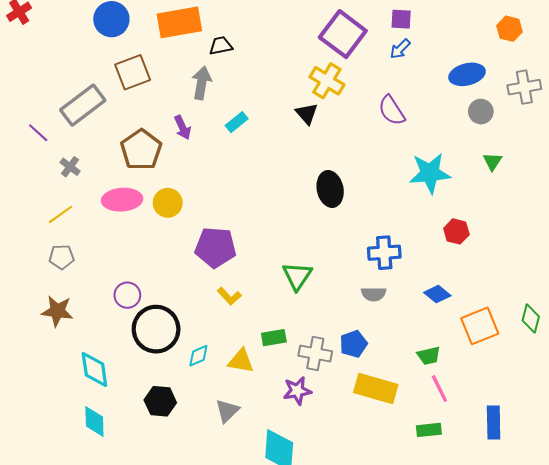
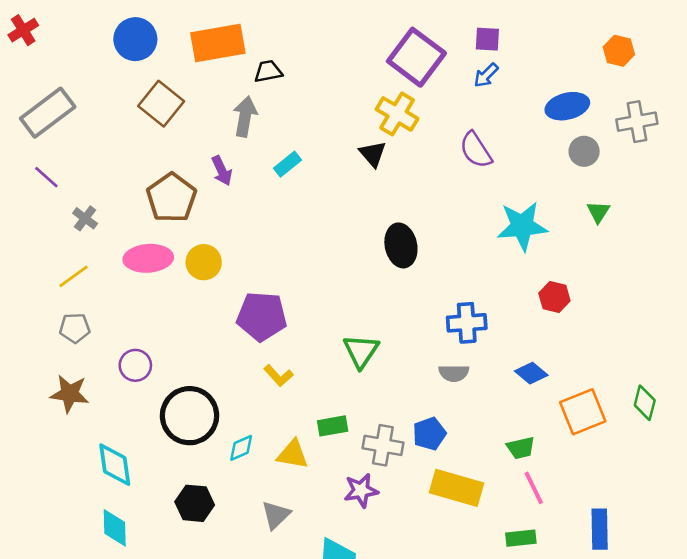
brown square: (133, 72) -> (161, 104), turned -30
gray rectangle: (83, 105) -> (48, 113), moved
purple circle: (127, 295) -> (135, 365), moved

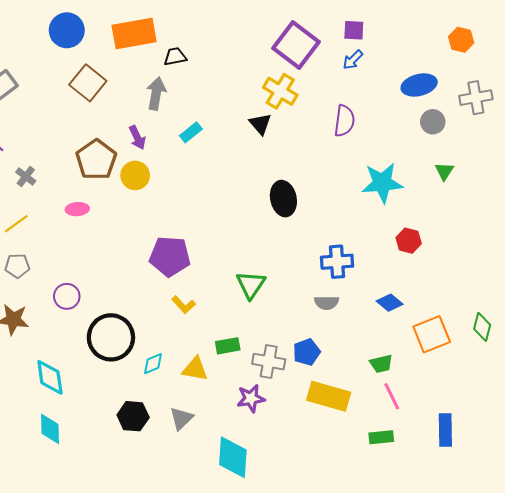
purple semicircle: (476, 150) -> (344, 121), turned -140
pink ellipse: (148, 258) -> (77, 209), size x0.6
yellow circle: (204, 262) -> (135, 175), moved
black hexagon: (195, 503) -> (133, 416), moved

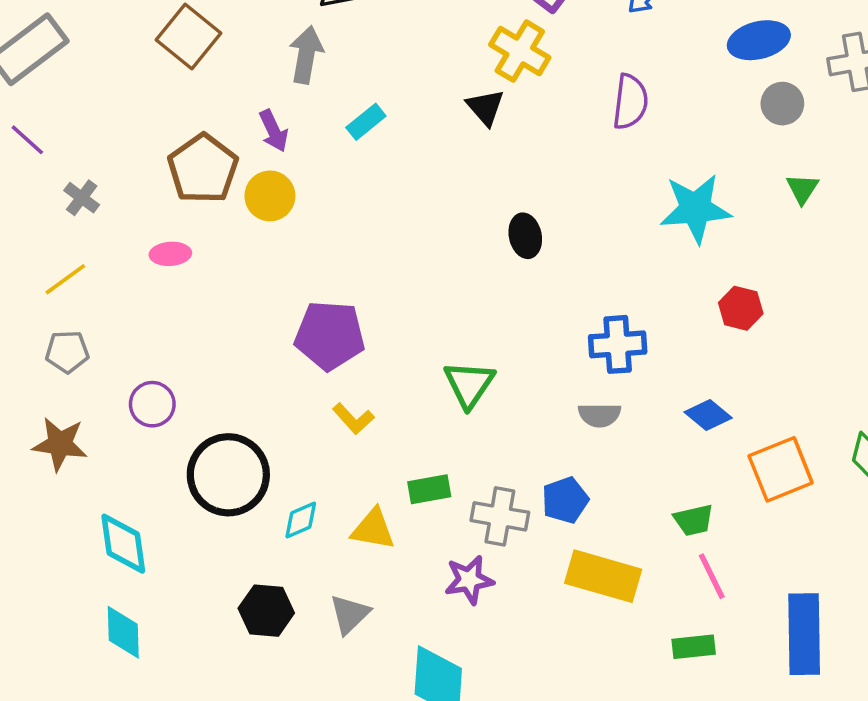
black ellipse: (283, 199) -> (525, 236), size x0.7
blue rectangle: (445, 430) -> (804, 634), size x1.4

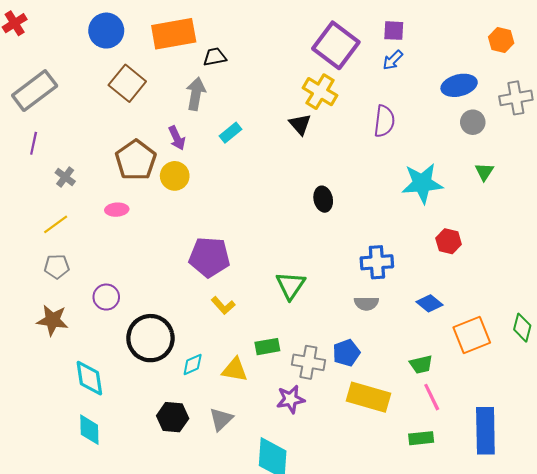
purple line: (27, 140) -> (34, 143), turned 60

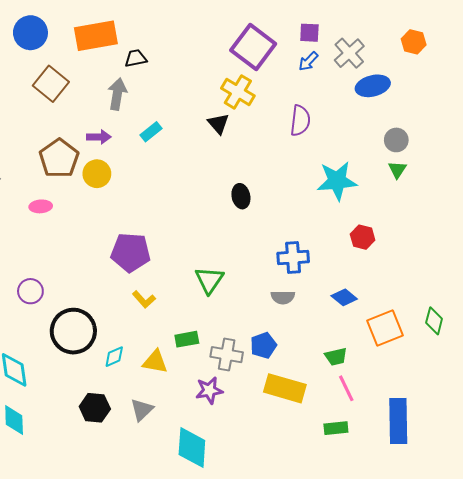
gray cross: (516, 98) -> (349, 53), moved, turned -32
gray circle: (473, 122) -> (396, 140), moved
purple arrow: (177, 138) -> (99, 137), turned -65

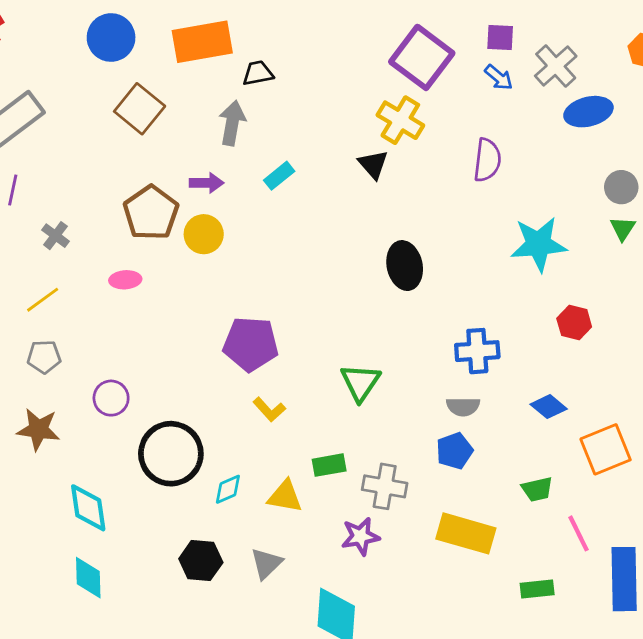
blue arrow: (308, 61) -> (499, 77), turned -95
black ellipse: (241, 196) -> (405, 266), size x1.4
blue pentagon: (263, 345) -> (454, 451), moved
pink line: (346, 388) -> (578, 533), moved

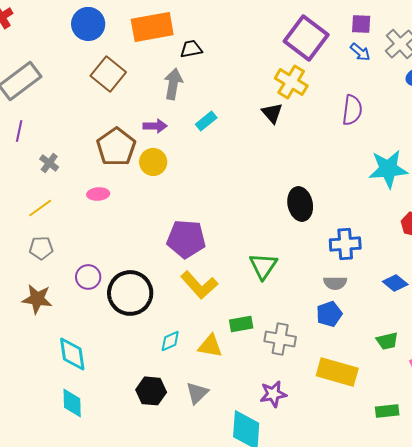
black ellipse: (405, 266) -> (300, 204), moved
yellow L-shape: (269, 409) -> (199, 285), size x1.6
black circle: (171, 454) -> (130, 293), moved
purple star: (360, 536) -> (273, 394), moved

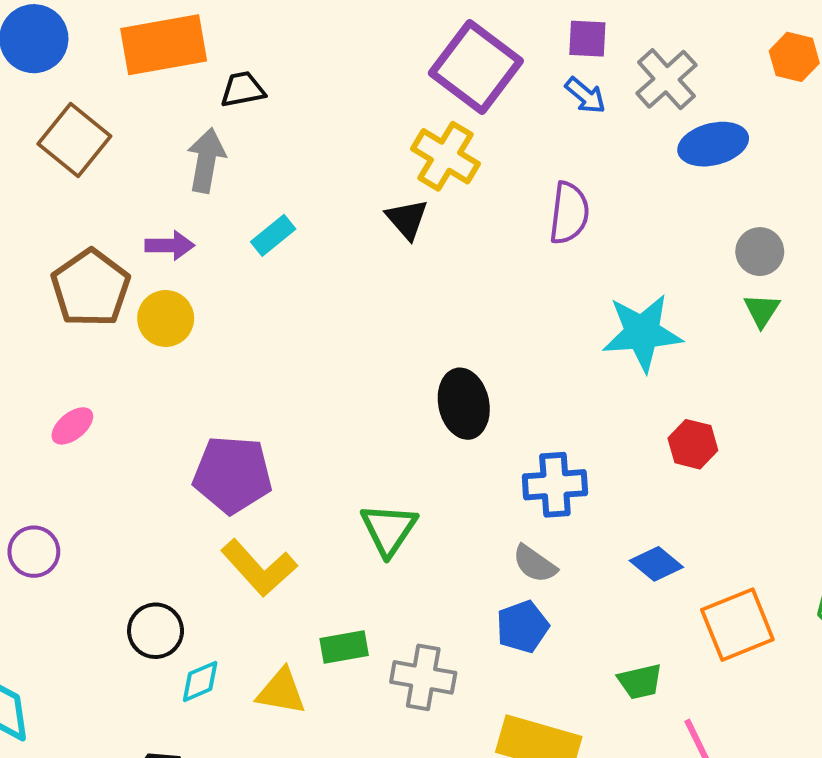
pink ellipse: (98, 194) -> (72, 426), moved, turned -35
gray semicircle: (335, 283) -> (535, 564), turned 35
black circle: (130, 293) -> (156, 631), moved, size x0.6

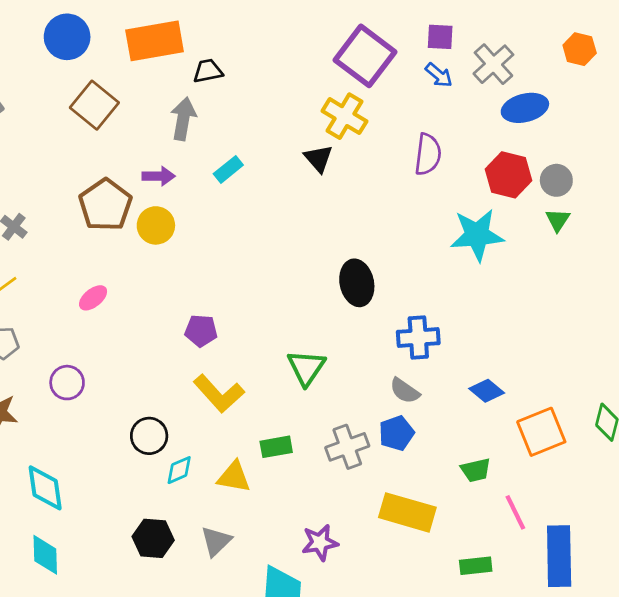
red hexagon: (693, 444) -> (509, 175), moved, size x1.4
purple pentagon: (233, 475) -> (201, 331), size x0.6
gray cross: (423, 677) -> (347, 447), moved, turned -30

